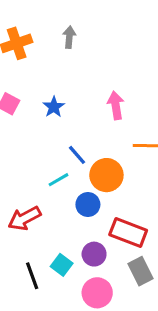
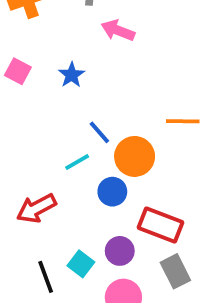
pink arrow: (116, 105) -> (118, 30), moved, turned -60

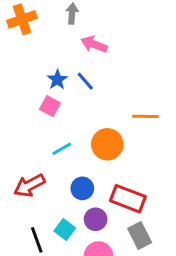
pink square: (18, 71) -> (50, 106), moved
blue line: (99, 132) -> (85, 81), moved
blue circle: (112, 192) -> (82, 188), moved

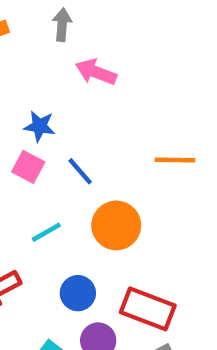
blue star: (57, 80) -> (40, 126), turned -30
blue line: (85, 81) -> (80, 171), moved
orange line: (145, 116) -> (175, 160), moved

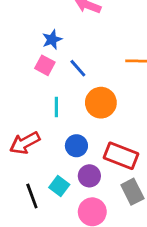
blue star: (40, 126) -> (52, 39), turned -30
cyan line: (46, 232) -> (56, 107), turned -60

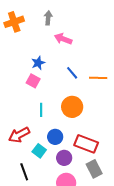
blue line: (78, 68) -> (72, 73), moved
cyan square: (59, 186) -> (39, 151), moved

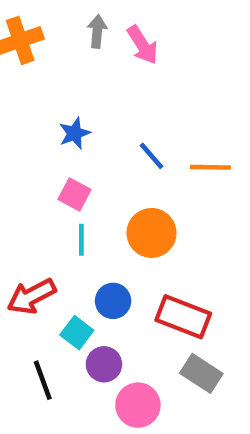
pink arrow: (63, 39) -> (142, 45), moved, turned -144
pink square: (33, 81) -> (75, 194), moved
purple circle: (64, 158) -> (104, 364), moved
gray rectangle: (94, 169) -> (201, 373), turned -30

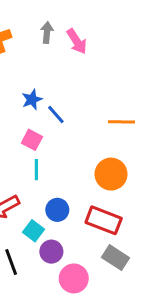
blue line: (152, 156) -> (56, 114), moved
orange circle: (152, 233) -> (111, 174), moved

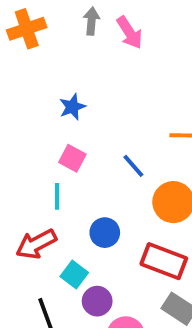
blue line: (56, 114) -> (133, 166), moved
cyan line: (36, 170) -> (57, 196), moved
blue circle: (57, 210) -> (105, 233), moved

